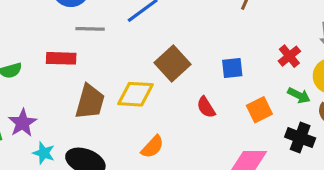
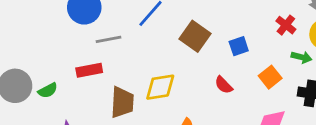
brown square: (173, 64) -> (195, 36), moved

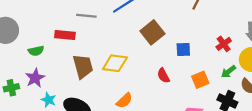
green arrow: (302, 57) -> (228, 72), turned 112
green semicircle: (48, 90) -> (36, 51), moved
brown trapezoid: (122, 102) -> (83, 66), turned -35

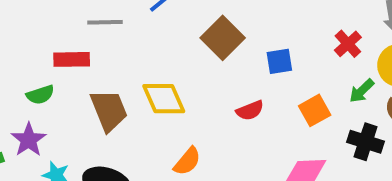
green semicircle: (36, 51) -> (40, 95), moved
yellow diamond: (115, 63) -> (164, 99), turned 65
red semicircle: (163, 76) -> (250, 110), turned -77

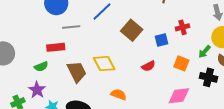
red cross: (348, 44) -> (183, 27), moved, turned 32
orange square: (315, 110) -> (181, 63), turned -35
orange semicircle: (187, 161) -> (119, 94), turned -105

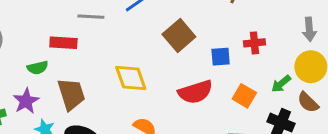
red semicircle: (148, 66) -> (195, 92), size x1.6
brown trapezoid: (77, 72) -> (71, 94), moved

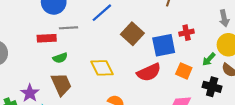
red rectangle: (63, 43) -> (47, 38), moved
blue square: (221, 57) -> (164, 45), size x1.6
green semicircle: (38, 68) -> (60, 58), moved

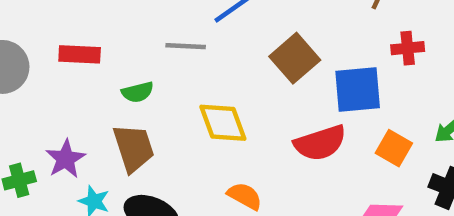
gray line: (69, 28) -> (186, 46), moved
red cross: (187, 33) -> (408, 48), moved
red rectangle: (47, 38) -> (80, 54), moved

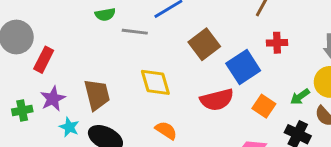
red rectangle: (80, 54) -> (44, 60), moved, turned -70
blue square: (358, 90) -> (243, 67), turned -32
green semicircle: (138, 92) -> (105, 14), moved

